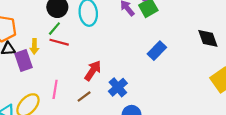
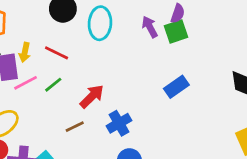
green line: (54, 29) -> (53, 85), moved
pink line: (55, 89) -> (26, 83), moved, turned 42

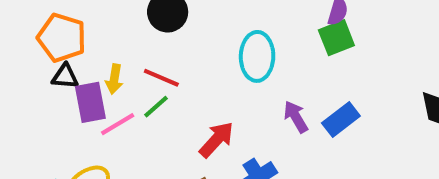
cyan ellipse: (100, 23) -> (257, 56), moved
purple arrow: (150, 27) -> (296, 117), moved
green line: (53, 85) -> (156, 107), moved

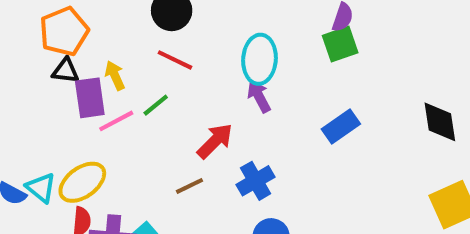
orange pentagon: (62, 38) -> (64, 31), turned 30
red line: (161, 78) -> (175, 60), moved
yellow arrow: (114, 79) -> (115, 76), turned 144
purple arrow: (296, 117) -> (259, 96), moved

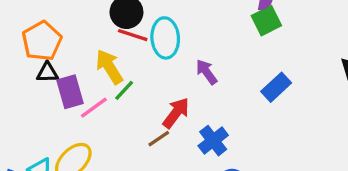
cyan ellipse: (259, 59) -> (165, 38), moved
red line: (175, 60) -> (133, 35), moved
yellow arrow: (115, 76) -> (109, 67), moved, size x1.5
brown line: (189, 186) -> (159, 139), moved

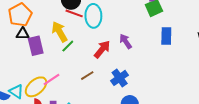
purple arrow: (207, 72) -> (126, 41), moved
blue rectangle: (276, 87) -> (166, 36), moved, turned -48
pink line: (94, 108) -> (51, 80), moved
red arrow: (176, 113) -> (102, 49), moved

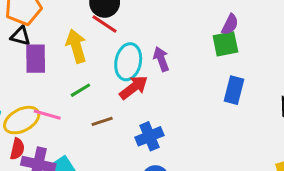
cyan ellipse: (93, 16) -> (128, 62), moved
purple arrow: (126, 41) -> (161, 59), moved
green line: (68, 46) -> (80, 90), moved
pink line: (51, 80) -> (47, 115), turned 36

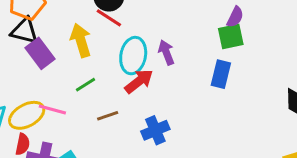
black triangle: (20, 36) -> (25, 31), size x1.4
purple rectangle: (36, 59) -> (40, 53), turned -36
blue rectangle: (234, 90) -> (221, 74), moved

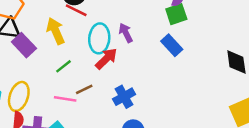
blue rectangle: (221, 74) -> (172, 45), turned -50
pink line: (52, 110) -> (65, 99), moved
yellow ellipse: (27, 115) -> (19, 96), turned -36

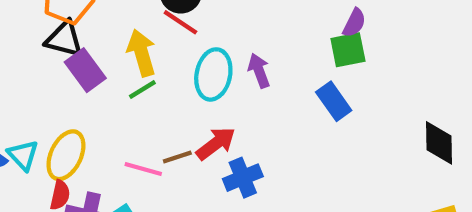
red arrow: (106, 59) -> (216, 143), moved
green line: (63, 66) -> (142, 89), moved

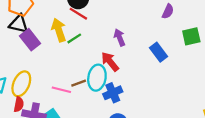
green square: (348, 50) -> (191, 36), moved
cyan ellipse: (213, 74) -> (97, 78), moved
green line: (142, 89) -> (74, 38), moved
red arrow: (216, 143) -> (110, 62), moved, turned -90

